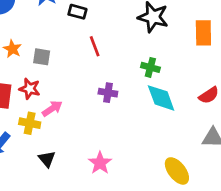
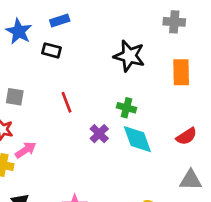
red line: (95, 46) -> (67, 102), moved
purple cross: (108, 93) -> (99, 134), moved, turned 36

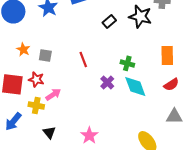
black rectangle: (52, 50) -> (109, 21), moved, turned -56
black star: (129, 56) -> (140, 16), moved
orange rectangle: (181, 72) -> (167, 55), moved

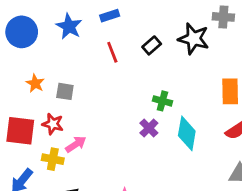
red line: (83, 59) -> (112, 52), moved
green cross: (127, 63) -> (162, 101), moved
cyan diamond: (135, 86) -> (187, 133), turned 30

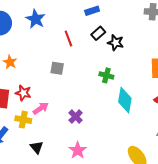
blue rectangle: (110, 16) -> (92, 11), moved
black star: (194, 39) -> (116, 43), moved, size x0.7
gray square: (65, 91) -> (57, 68), moved
purple cross: (149, 128) -> (76, 117), moved

